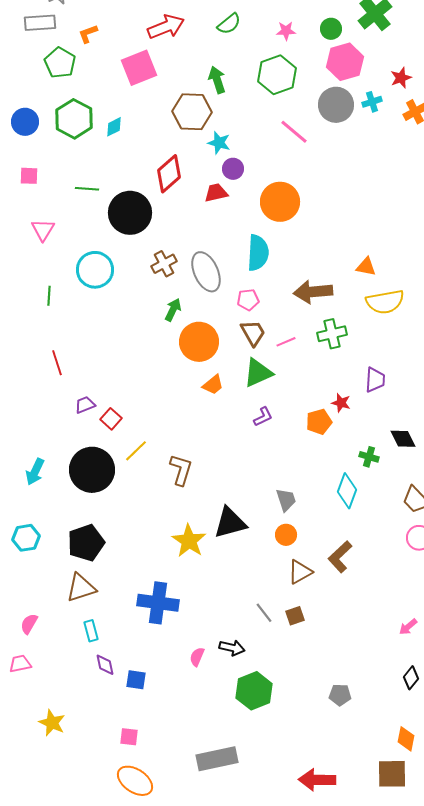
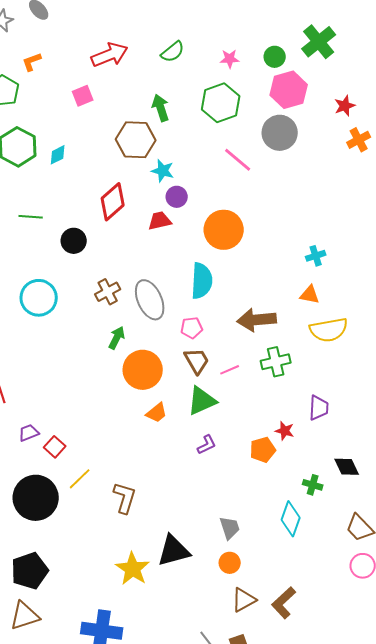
pink square: (139, 68) -> (83, 96), size x0.6
cyan cross: (372, 102) -> (316, 256), moved
black circle: (130, 213) -> (74, 241), size x0.6
brown L-shape: (340, 557) -> (284, 603), moved

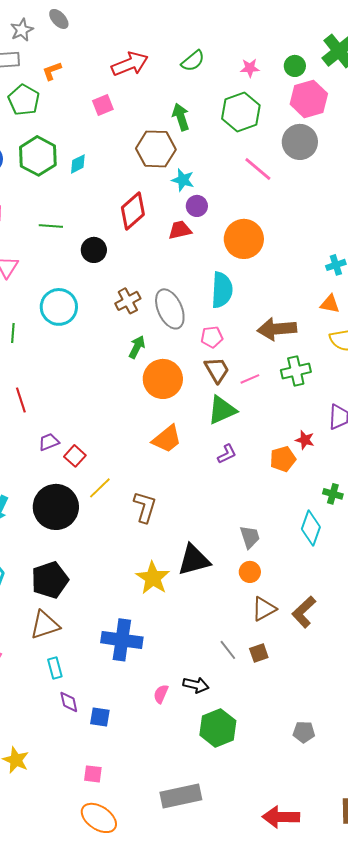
orange trapezoid: (157, 413) -> (167, 439), moved, size x1.4

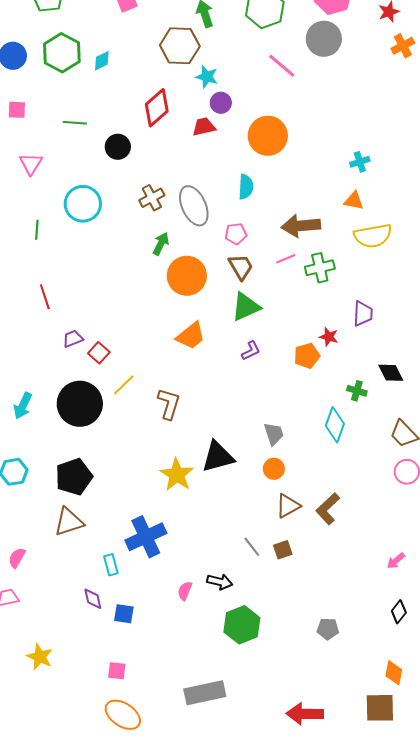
cyan semicircle: (222, 290) -> (246, 187), size x0.7
pink line: (250, 379) -> (286, 259), moved
blue cross: (122, 640) -> (146, 537), turned -33
cyan rectangle: (55, 668) -> (111, 565), moved

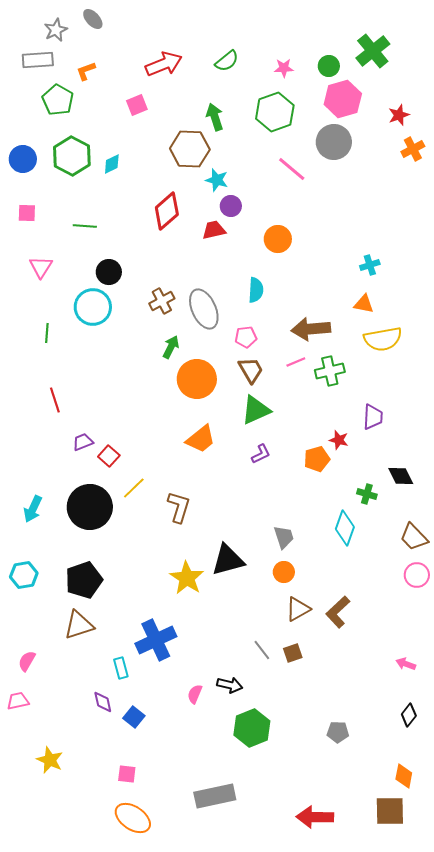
orange circle: (268, 136) -> (278, 239), size x0.7
black circle: (118, 147) -> (109, 272), moved
pink arrow: (396, 561) -> (406, 664), turned 60
blue square: (124, 614) -> (134, 717), turned 30

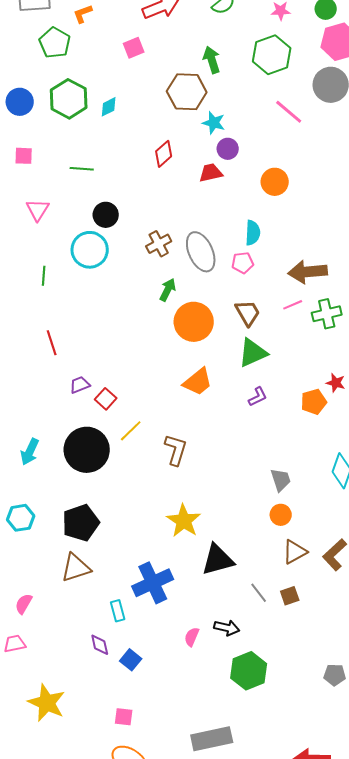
red diamond: (167, 211) -> (164, 154), size x0.7
pink pentagon: (246, 337) -> (243, 263), moved
black triangle: (228, 560) -> (218, 560), moved
yellow star: (50, 760) -> (47, 703), size x1.4

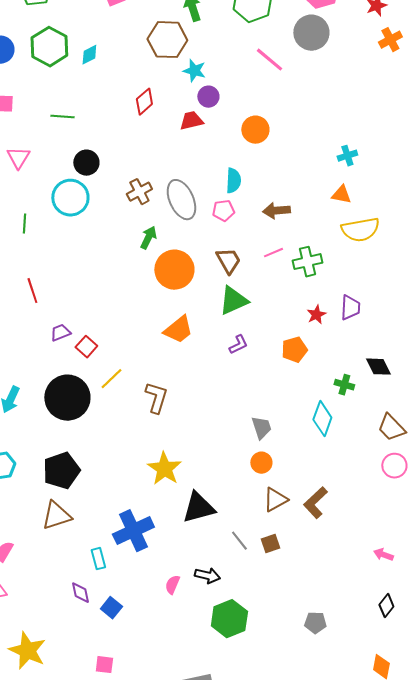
brown arrow: (308, 272) -> (276, 211), moved, size x0.7
red star: (336, 383) -> (316, 315), moved, turned 30

